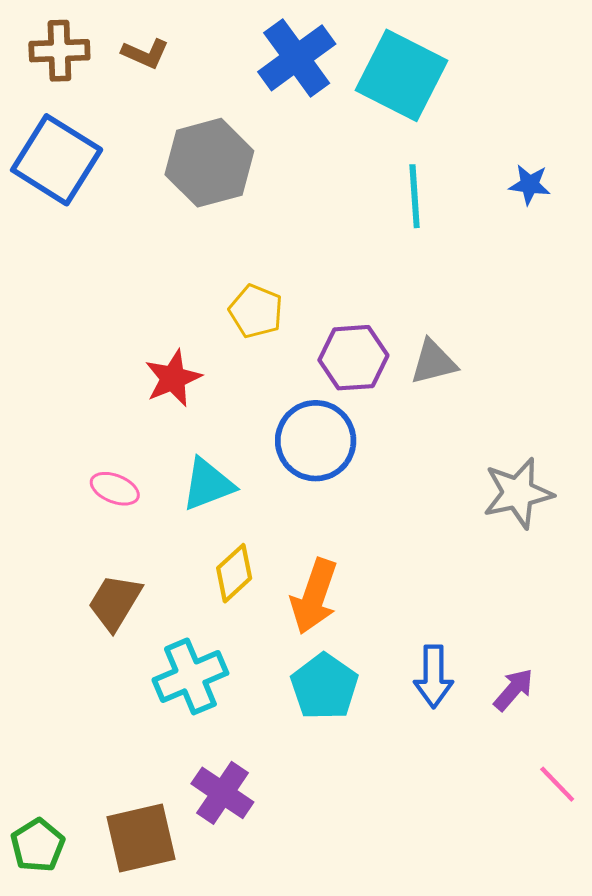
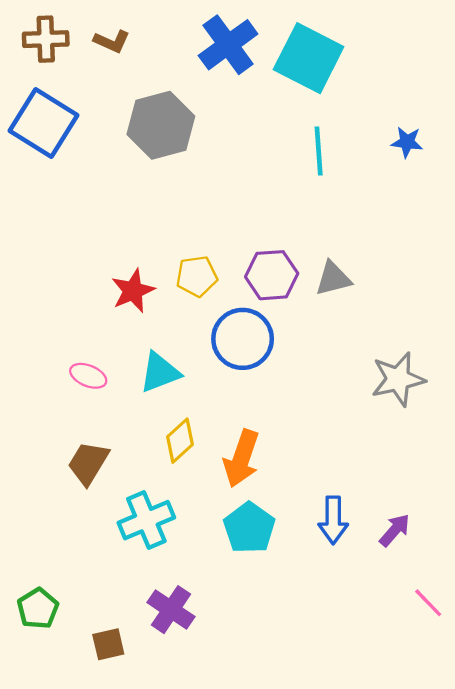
yellow pentagon: (256, 311) -> (197, 276), moved, turned -30
brown square: (141, 838) -> (108, 644), size x0.6
green pentagon: (38, 845) -> (38, 608), moved

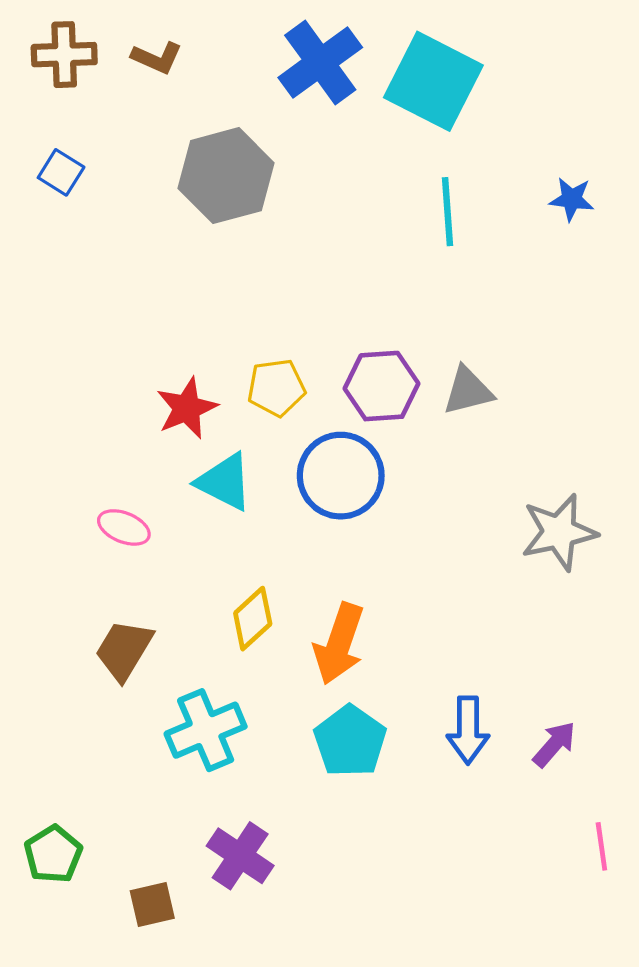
blue square: (43, 123) -> (61, 172), size x0.5
cyan triangle: (160, 372) -> (224, 482), moved, turned 48
pink line: (428, 603) -> (601, 846), turned 36

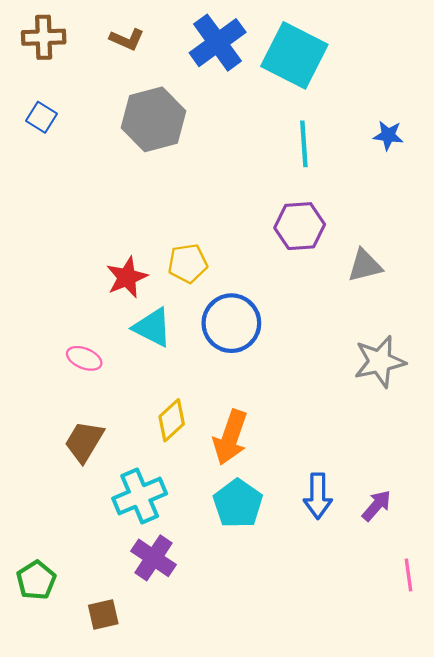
brown L-shape: (157, 58) -> (127, 39), moved
purple hexagon: (382, 386) -> (300, 226), moved
gray triangle: (468, 391) -> (365, 266), moved
purple cross: (240, 856) -> (153, 558), moved

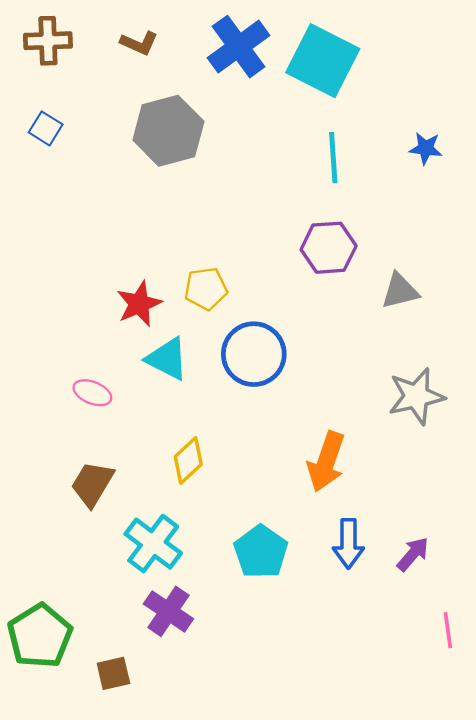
orange arrow: (230, 437) -> (326, 462), moved
cyan cross: (140, 496) -> (153, 544), turned -30
green pentagon: (36, 580) -> (40, 636), size x1.5

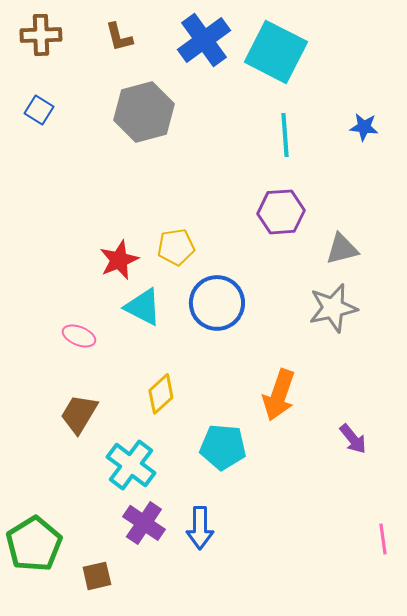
brown L-shape: (139, 43) -> (119, 37), turned 52
gray star: (416, 396) -> (333, 308), moved
blue arrow: (348, 544) -> (200, 528), moved
cyan pentagon: (261, 552) -> (223, 447), moved, turned -30
purple arrow: (413, 554) -> (353, 439), moved, turned 100

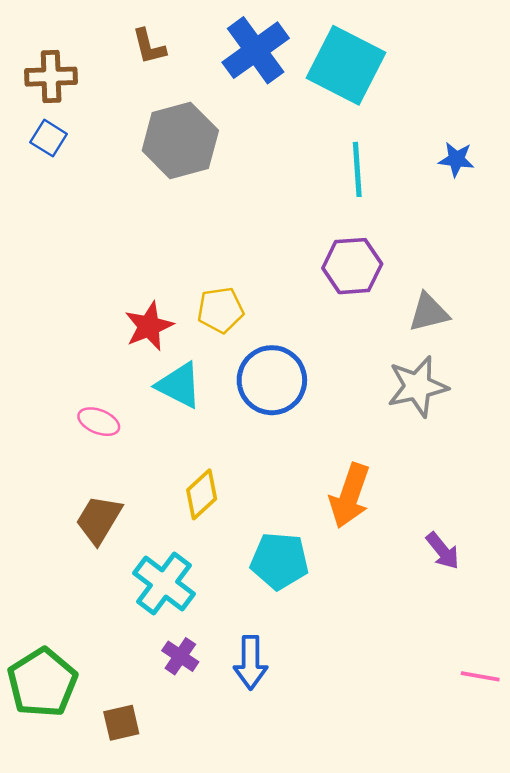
brown cross: (41, 35) -> (51, 77), moved
purple cross: (144, 523) -> (180, 656), size x0.7
pink line: (383, 539) -> (480, 676), turned -72

